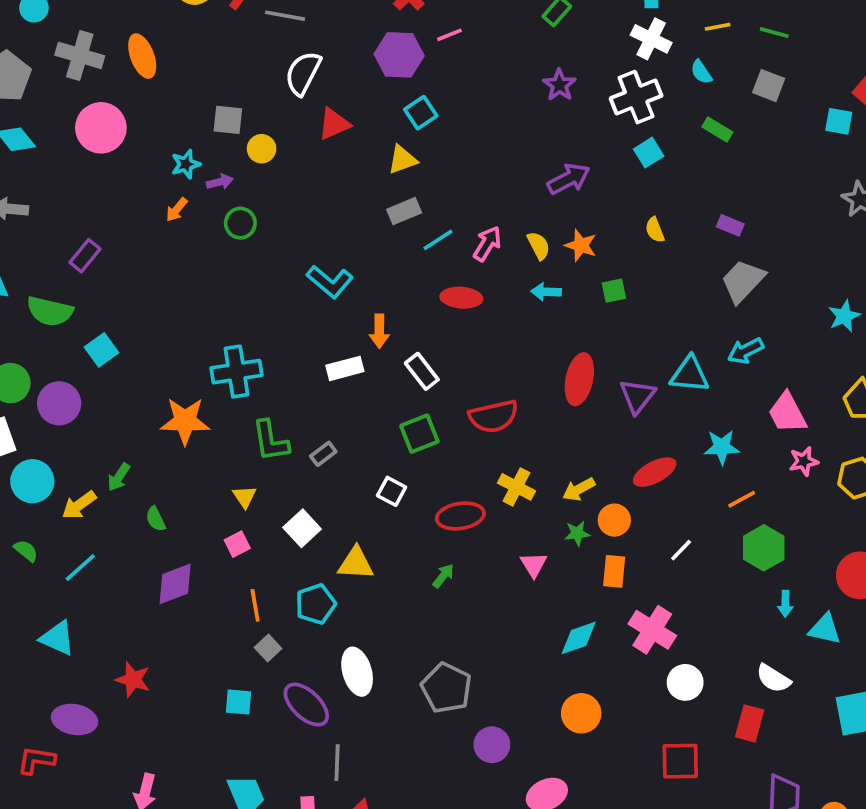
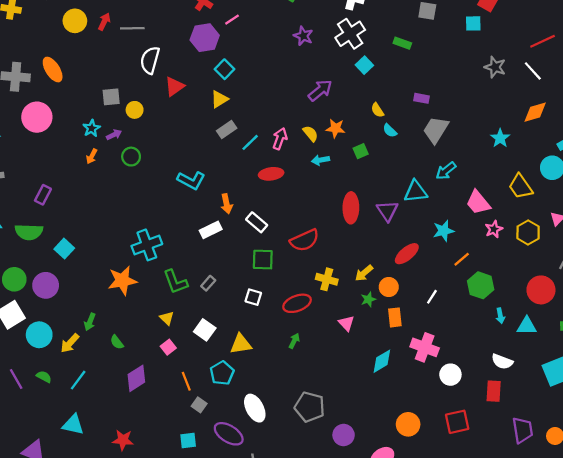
cyan semicircle: (701, 72) -> (390, 131), moved
green square: (419, 434) -> (263, 260), turned 35
orange circle: (581, 713) -> (408, 424), moved

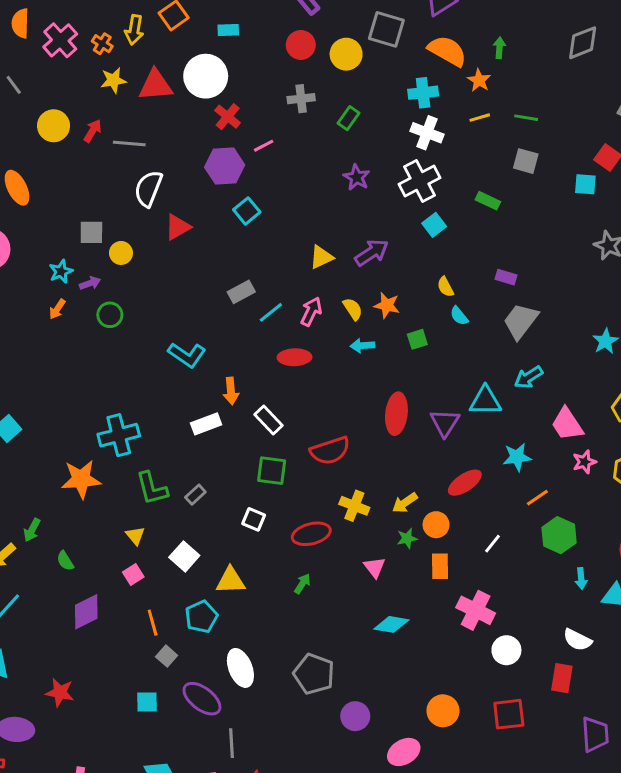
yellow triangle: (219, 99) -> (321, 257), moved
cyan diamond: (382, 361) -> (391, 624), moved, turned 35

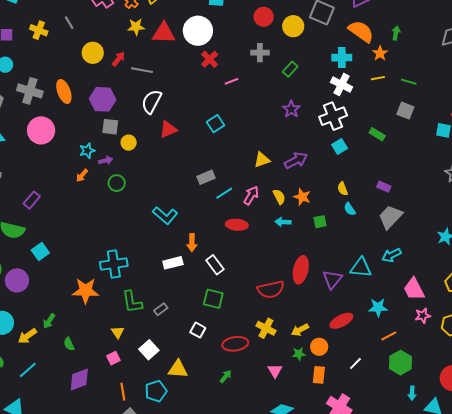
purple hexagon: (225, 166) -> (103, 99), moved
red semicircle: (330, 451) -> (271, 289), moved

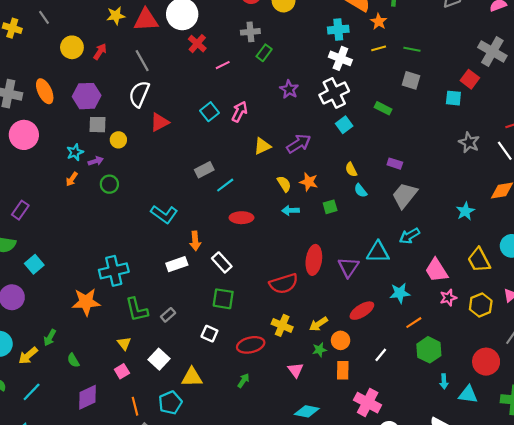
green rectangle: (290, 69) -> (264, 53), moved
gray line: (142, 70) -> (142, 61), moved, turned 55
pink arrow: (251, 195) -> (240, 112), moved

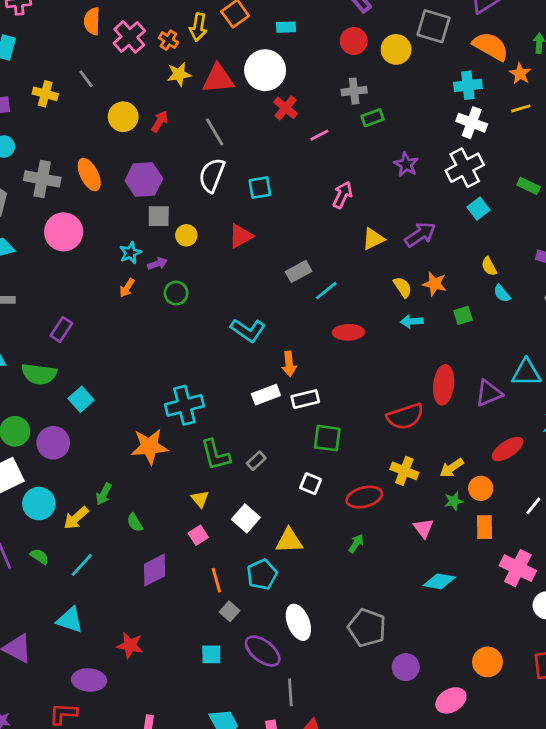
green rectangle: (264, 53) -> (372, 118), turned 35
cyan square: (210, 112) -> (260, 188), moved, turned 30
red triangle: (160, 122) -> (241, 236), moved
white rectangle: (222, 262) -> (305, 399), moved, turned -60
purple triangle: (348, 267) -> (489, 393), turned 35

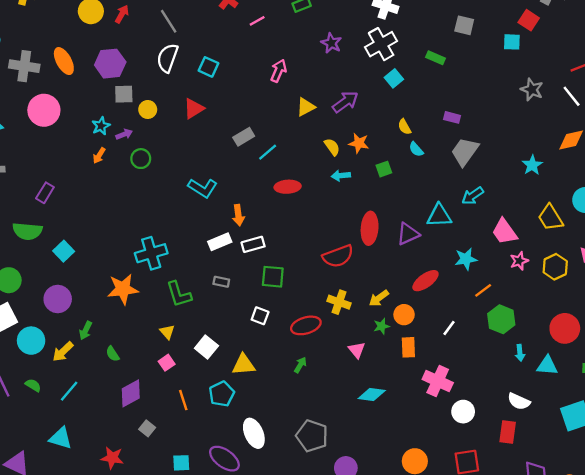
cyan square: (260, 188) -> (209, 67), turned 36
purple circle: (53, 443) -> (58, 299), moved
gray rectangle: (256, 461) -> (221, 282), moved, turned 56
gray square: (229, 611) -> (147, 428), moved

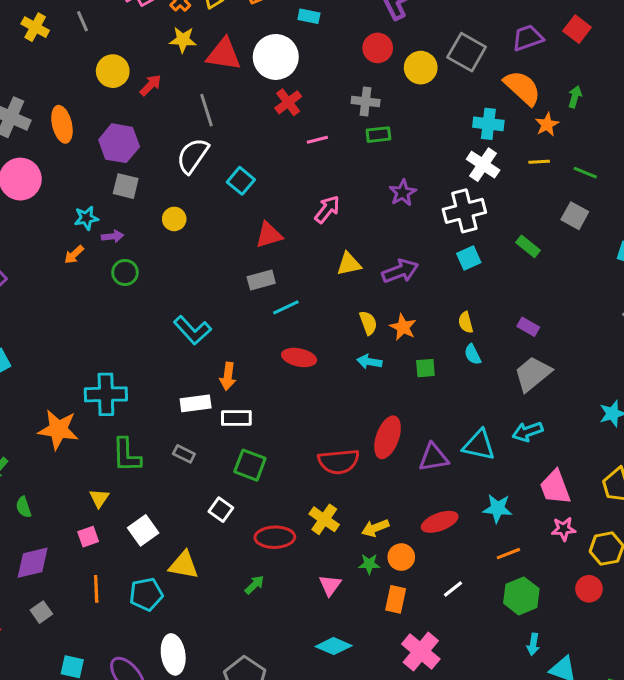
yellow circle: (148, 109) -> (174, 219), moved
red triangle: (194, 109) -> (269, 235), moved
red circle: (565, 328) -> (589, 589), moved, size x0.7

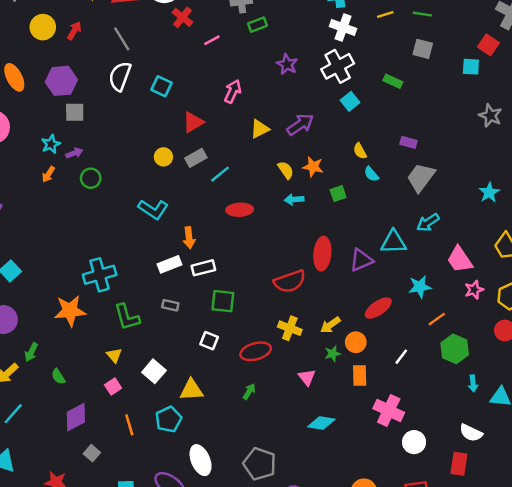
yellow circle: (174, 219) -> (163, 157), moved

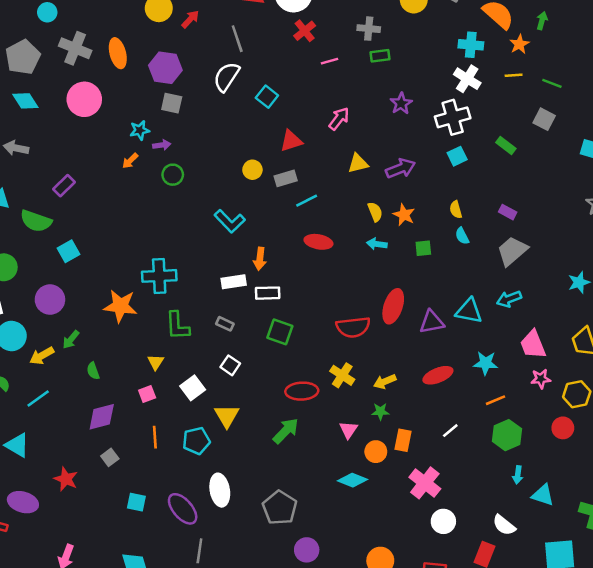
white square: (209, 341) -> (230, 365), moved
orange circle: (356, 342) -> (376, 452), moved
yellow triangle: (191, 390) -> (227, 416), turned 50
green arrow: (249, 391) -> (286, 431), size x1.6

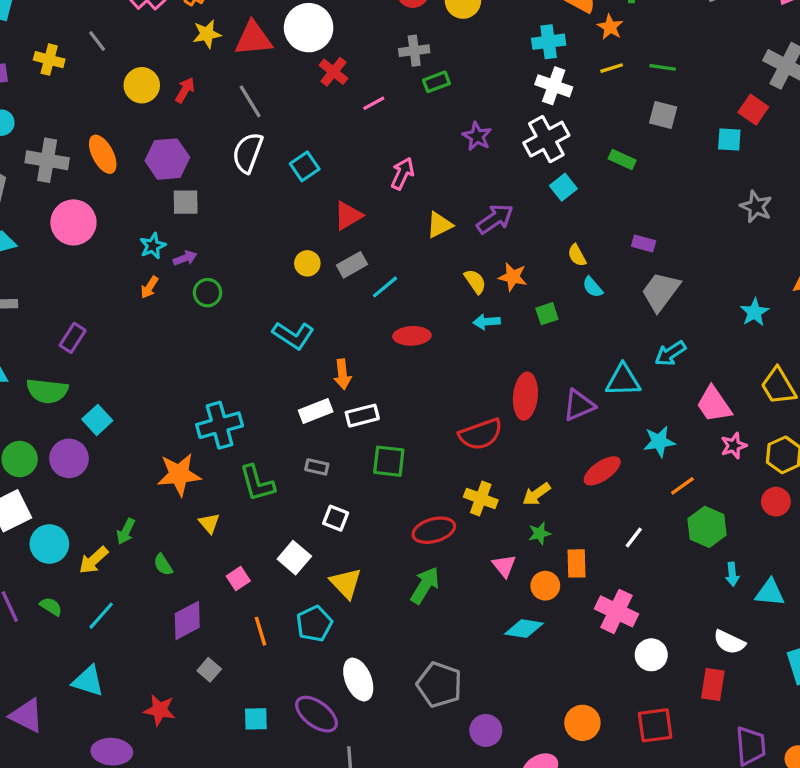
cyan square: (267, 97) -> (305, 166), turned 30
purple circle: (50, 300) -> (69, 458), moved
yellow triangle: (156, 362) -> (209, 523), moved

